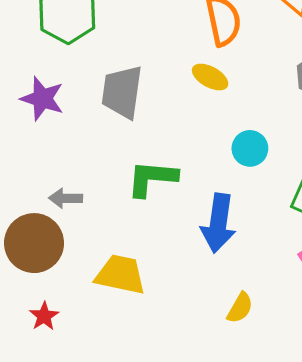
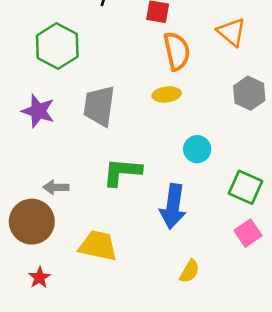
yellow ellipse: (210, 77) -> (167, 94), turned -36

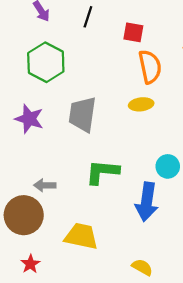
cyan circle: (197, 149) -> (168, 166), moved
yellow semicircle: (189, 271) -> (142, 267), moved, turned -90

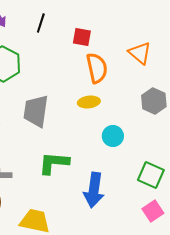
cyan circle: (168, 166) -> (113, 136), moved

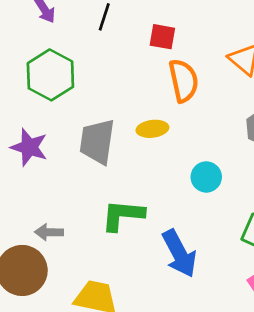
yellow ellipse: (89, 102) -> (152, 129), moved
blue arrow: (94, 190) -> (179, 253), turned -36

